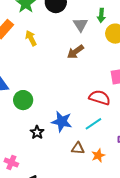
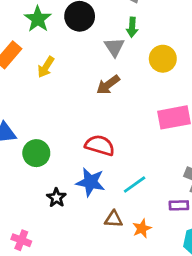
green arrow: (101, 15) -> (132, 27), moved
yellow arrow: (31, 38) -> (46, 67), turned -119
red semicircle: (100, 98) -> (100, 145), moved

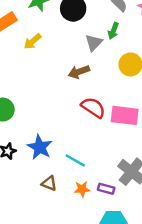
red semicircle: (100, 145) -> (93, 108), moved
cyan line: (135, 185) -> (75, 160), turned 48
orange star: (142, 228) -> (82, 189), moved

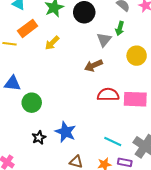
red semicircle: (93, 108) -> (108, 95), turned -30
cyan line: (75, 160) -> (113, 141), moved

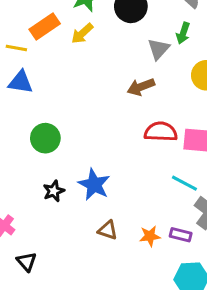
yellow arrow: (52, 43) -> (82, 33), moved
blue triangle: (12, 83) -> (21, 82), moved
cyan line: (113, 141) -> (184, 183), moved

